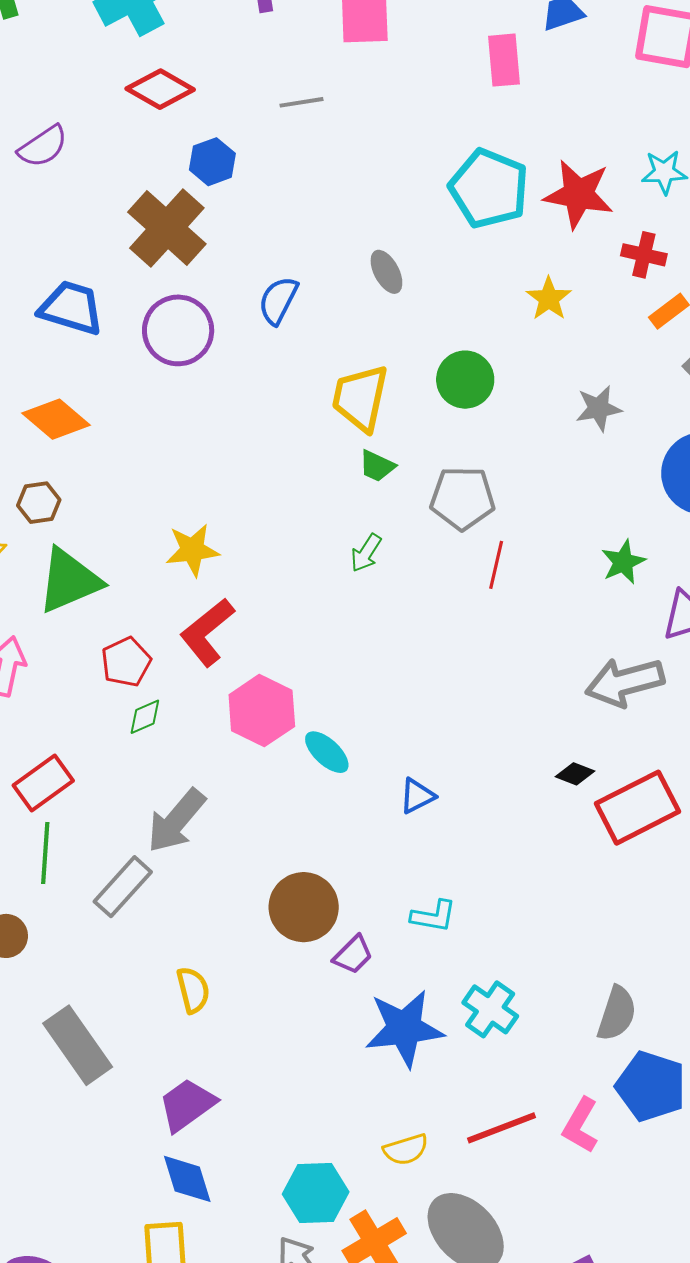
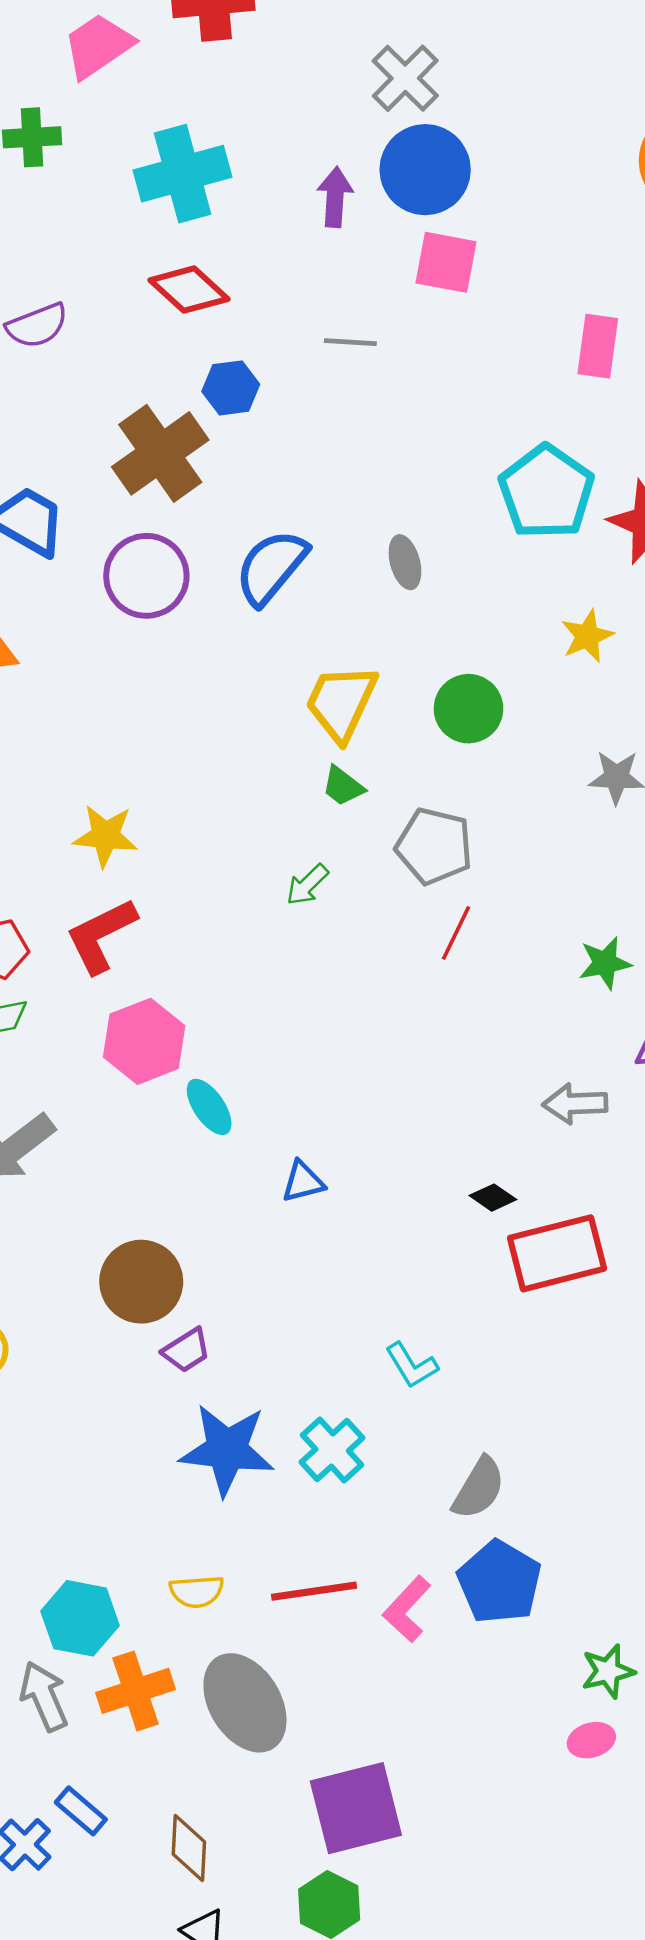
blue semicircle: (278, 300) -> (271, 567), size x1.4
gray arrow: (625, 682) -> (575, 1104), size x0.7
cyan L-shape: (434, 916) -> (412, 1365), moved, turned 36

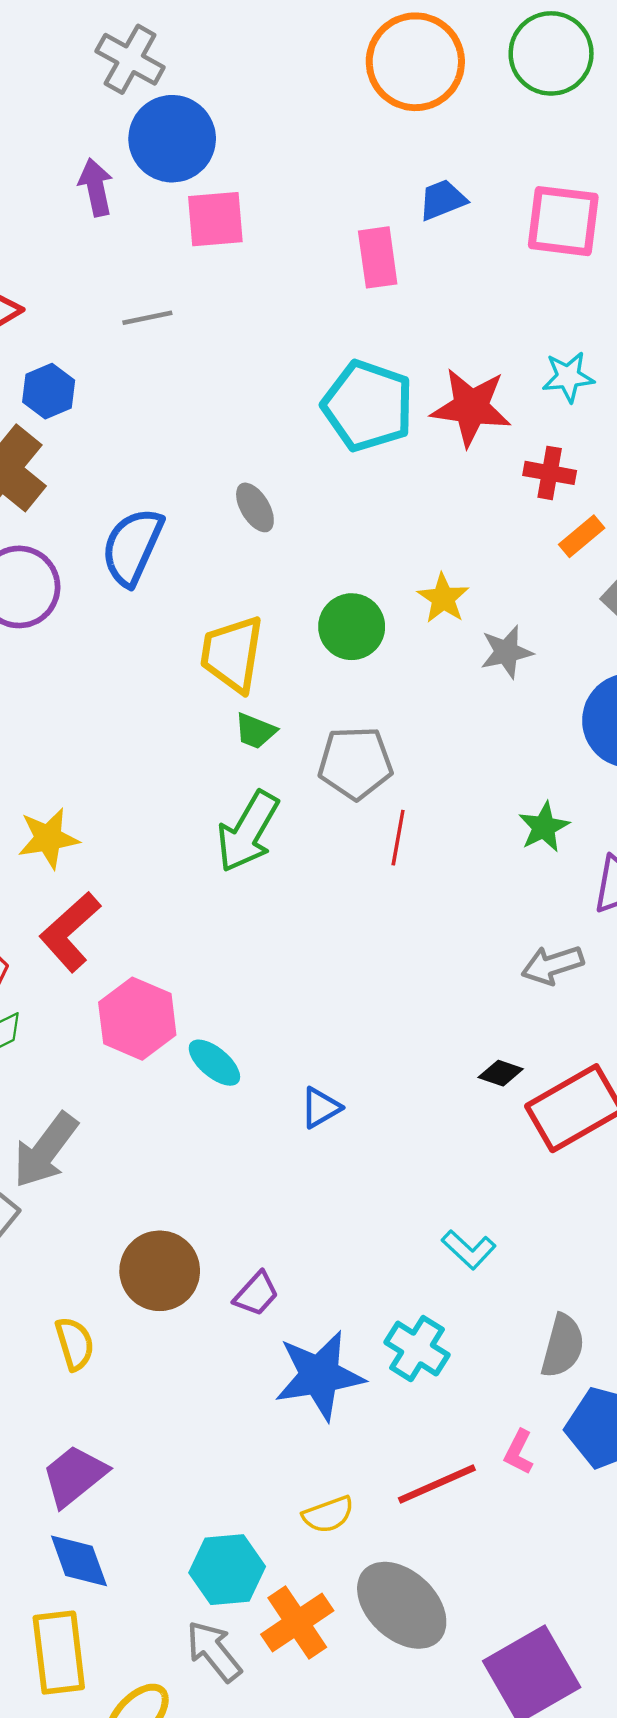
yellow star: (587, 636) -> (443, 598), moved
green arrow: (307, 885) -> (248, 832), size x1.8
brown circle: (141, 1282) -> (160, 1271), moved
pink L-shape: (407, 1609) -> (519, 1452), moved, size x0.7

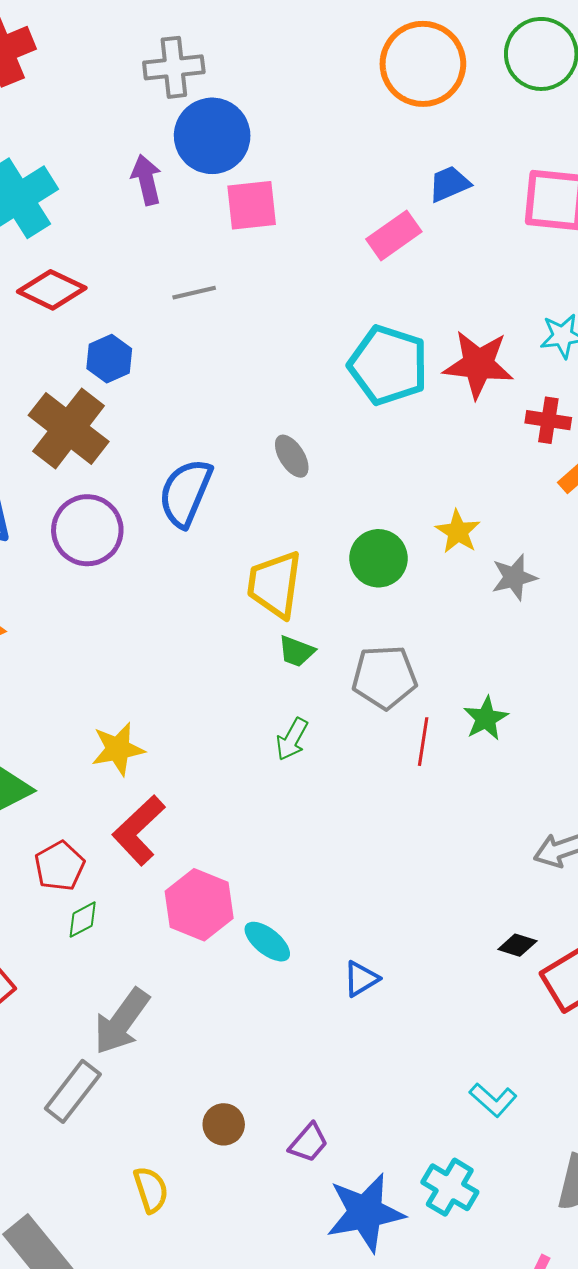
gray cross: (130, 59) -> (174, 67), turned -34
pink rectangle: (378, 257) -> (394, 235), turned 64
green star: (544, 827) -> (486, 718), moved
green arrow: (248, 832) -> (292, 739), size x0.6
brown circle: (160, 1271) -> (224, 1124), size x0.6

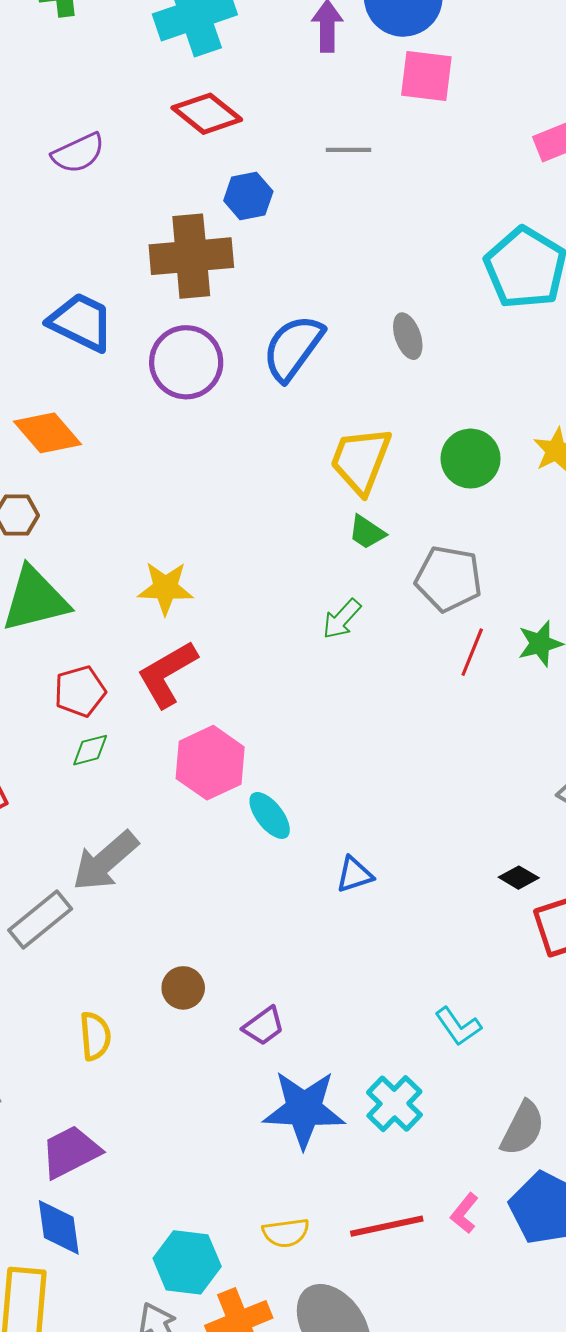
brown cross: (69, 428) -> (191, 256), turned 34

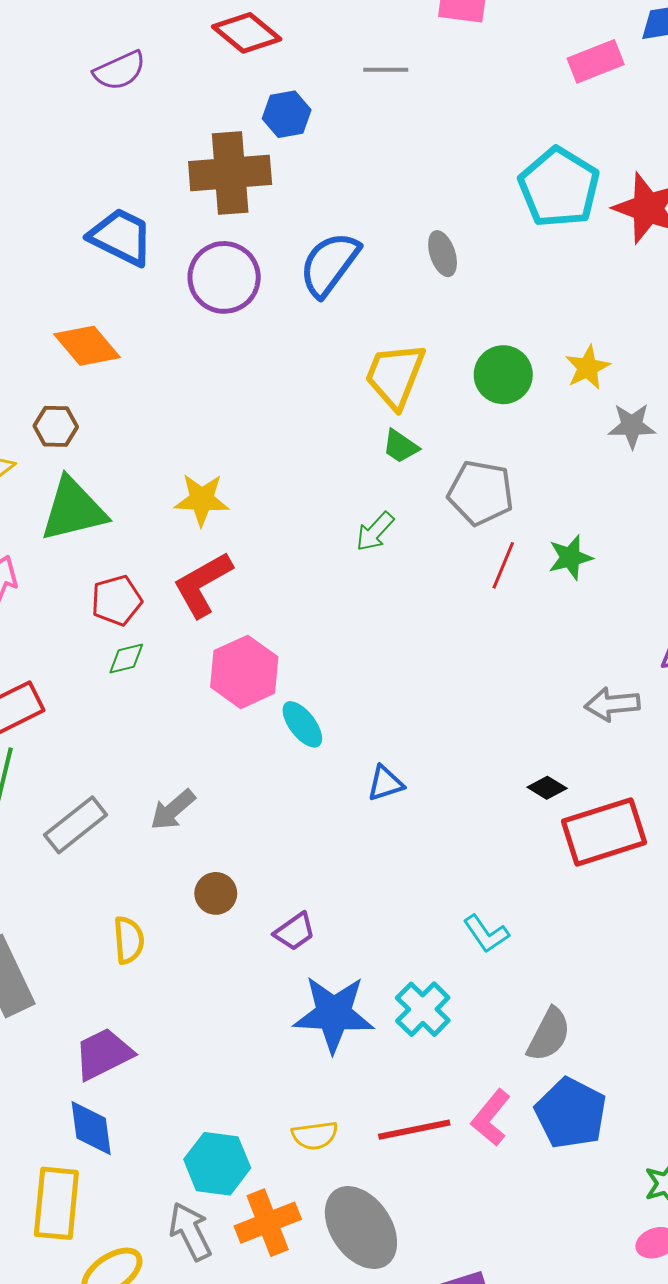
gray arrow: (105, 861) -> (173, 810), moved, size x0.7
pink L-shape: (464, 1213) -> (491, 1118), size x1.4

